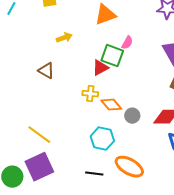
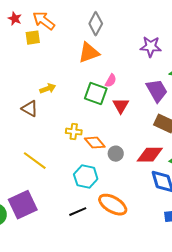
yellow arrow: (64, 38) -> (48, 89), moved
red triangle: (100, 68) -> (121, 106), moved, turned -30
yellow line: (39, 135) -> (35, 161), moved
black line: (94, 174) -> (78, 212), turned -30

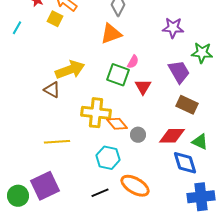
yellow square: (33, 38) -> (55, 19), turned 35
yellow arrow: (48, 89) -> (70, 70), size x1.8
yellow cross: (74, 132) -> (96, 113), size x1.8
yellow line: (35, 161) -> (57, 142), turned -40

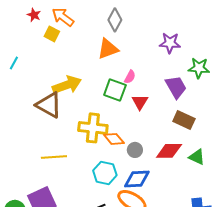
cyan line: (17, 28) -> (14, 63), moved
brown triangle: (52, 90) -> (49, 105), size x1.6
blue diamond: (185, 163) -> (137, 179), moved, turned -76

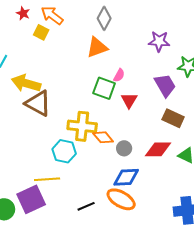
yellow arrow: (67, 85) -> (26, 83), moved, turned -144
yellow line: (54, 157) -> (47, 179), moved
cyan hexagon: (105, 173) -> (64, 151), moved

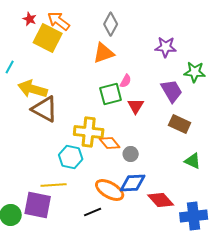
yellow square: (41, 32) -> (48, 38), size x1.8
green square: (104, 88) -> (111, 94), turned -35
red diamond: (158, 149) -> (161, 200), moved, turned 48
purple square: (31, 199) -> (38, 205), turned 36
orange ellipse: (121, 199) -> (110, 190), moved

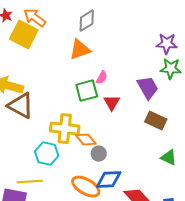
gray diamond: (111, 24) -> (87, 21), turned 30
purple star: (166, 47) -> (167, 44), moved
gray circle: (131, 154) -> (99, 154), moved

